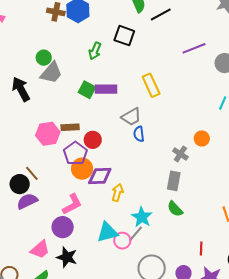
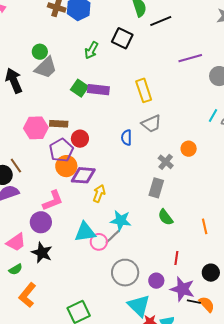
gray trapezoid: (131, 117) -> (151, 124), moved
green semicircle: (175, 209) -> (166, 217), moved
cyan star: (142, 217) -> (121, 221), turned -30

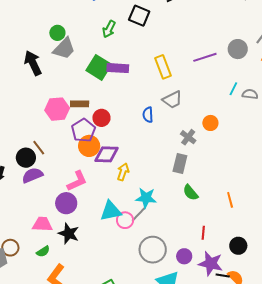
purple line: (190, 58) -> (205, 57), moved
green square: (79, 88) -> (99, 67), size x1.4
pink trapezoid: (16, 242) -> (42, 224), turned -140

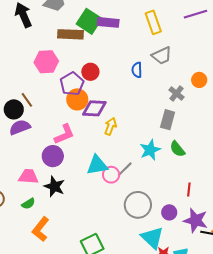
brown rectangle: (80, 104) -> (70, 34), moved, size x1.4
cyan star: (146, 198) -> (150, 150), moved, turned -30

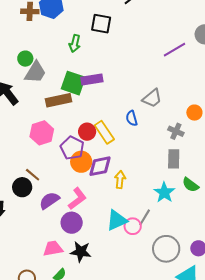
yellow rectangle: (153, 22) -> (104, 132), moved
purple semicircle: (20, 127) -> (49, 201), moved

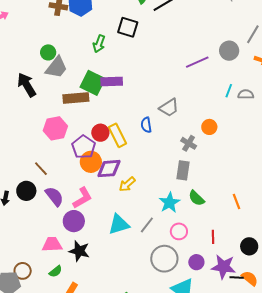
yellow arrow: (120, 180) -> (127, 184), turned -144
black circle: (22, 187) -> (26, 191), moved
purple semicircle: (49, 201) -> (54, 196), turned 80
pink circle: (133, 226) -> (179, 231), moved

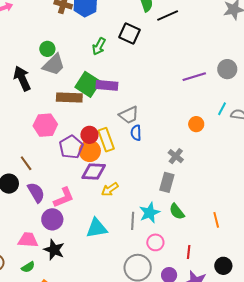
gray trapezoid: (169, 108) -> (129, 115), moved
orange circle: (209, 127) -> (196, 124), moved
orange circle: (91, 162) -> (90, 151), moved
gray line: (147, 225) -> (133, 221), moved, turned -42

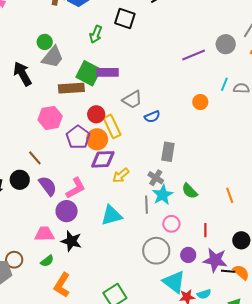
blue semicircle: (136, 133) -> (152, 117), moved, turned -105
red circle: (89, 135) -> (96, 114), moved
gray cross: (176, 156) -> (156, 178), moved
gray rectangle: (167, 182) -> (168, 152), moved

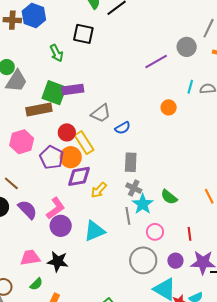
green arrow: (96, 34) -> (56, 53), turned -42
gray rectangle: (168, 152) -> (131, 162), moved
purple circle: (67, 211) -> (61, 226), moved

